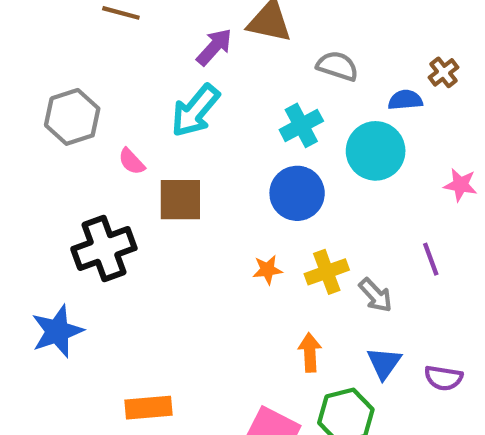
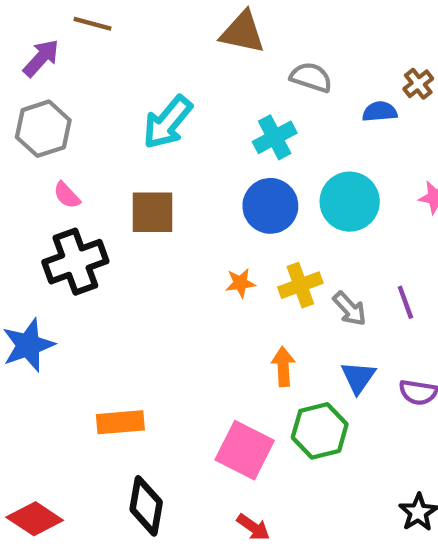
purple arrow: (214, 47) -> (41, 58), moved
cyan circle: (376, 151) -> (350, 202), moved
pink semicircle: (132, 162) -> (67, 195), moved
purple line: (431, 259) -> (405, 302), moved

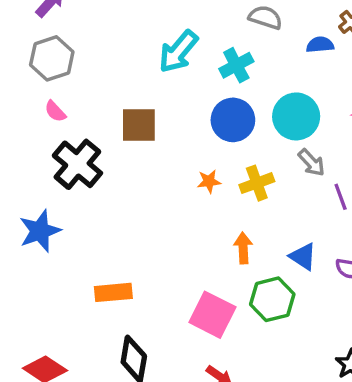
cyan arrow: (168, 122) -> (178, 52), moved
pink semicircle: (67, 195) -> (55, 111), moved
black cross: (75, 262) -> (77, 164), turned -30
gray arrow: (350, 309) -> (312, 163), moved
blue triangle: (358, 377) -> (303, 257), turned -32

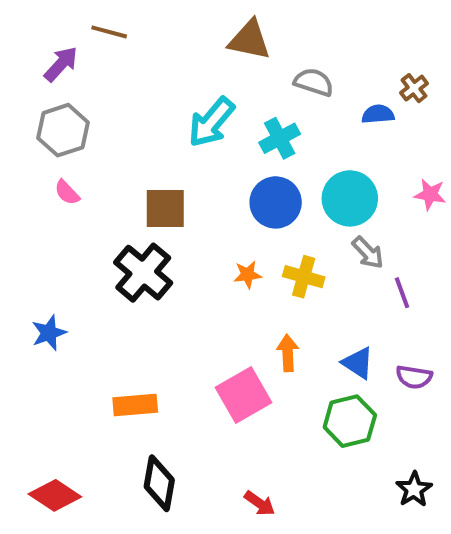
black cross: (77, 164) -> (143, 273), moved
yellow cross: (257, 183) -> (304, 277), turned 36
blue star: (40, 231) -> (49, 333), size x0.7
green hexagon: (272, 299) -> (350, 421), moved
pink square: (212, 315) -> (243, 395), moved, turned 33

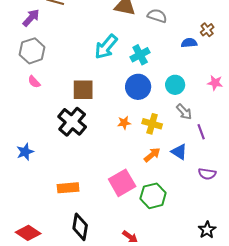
gray semicircle: (314, 82) -> (157, 16), moved
cyan circle: (350, 198) -> (175, 85), size x0.7
orange arrow: (288, 353) -> (152, 155), moved, turned 54
blue triangle: (358, 363) -> (179, 152), moved
green hexagon: (350, 421) -> (153, 196), moved

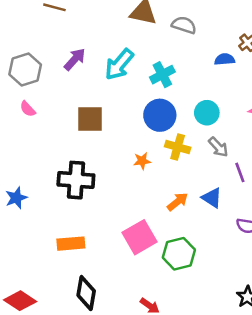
purple arrow: (31, 18) -> (75, 59), moved
black cross: (72, 122) -> (76, 180), moved, turned -36
yellow cross: (152, 124) -> (178, 147), moved

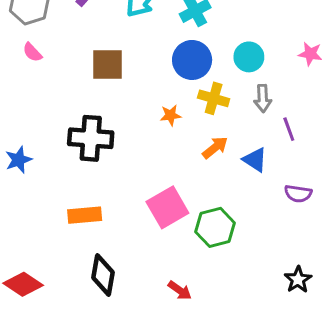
gray arrow: (218, 147) -> (263, 98), turned 40
orange arrow: (178, 202) -> (215, 148), moved

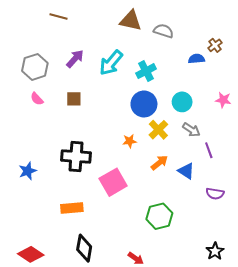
brown square: (108, 65) -> (74, 99), moved, size x0.7
yellow cross: (214, 98) -> (158, 130), turned 30
gray arrow: (263, 98) -> (191, 130), turned -54
pink square: (167, 207) -> (113, 182), moved

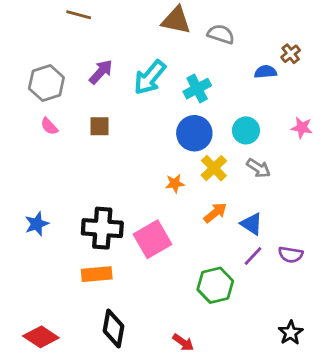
purple line: (209, 150) -> (253, 256), moved, turned 63
black cross: (76, 157) -> (102, 228), moved

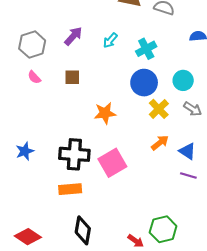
cyan arrow: (150, 77) -> (110, 40), size x0.6
orange star: (175, 183) -> (105, 113), moved, size x1.5
purple line: (253, 256) -> (188, 175), turned 63
green hexagon: (215, 285) -> (163, 229), moved

